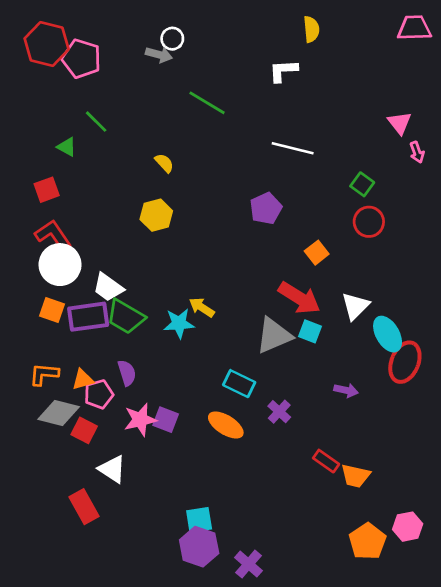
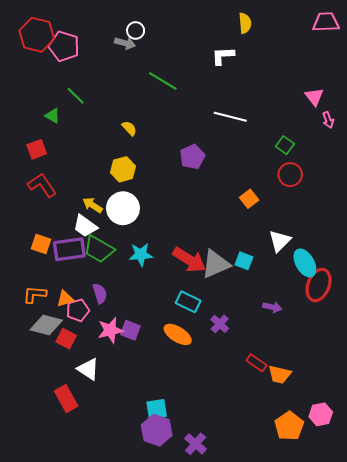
purple pentagon: (266, 208) -> (192, 157), moved
white circle: (60, 265) -> (123, 208), moved
red arrow: (299, 298) -> (189, 260), moved
yellow arrow: (202, 307) -> (92, 205), moved

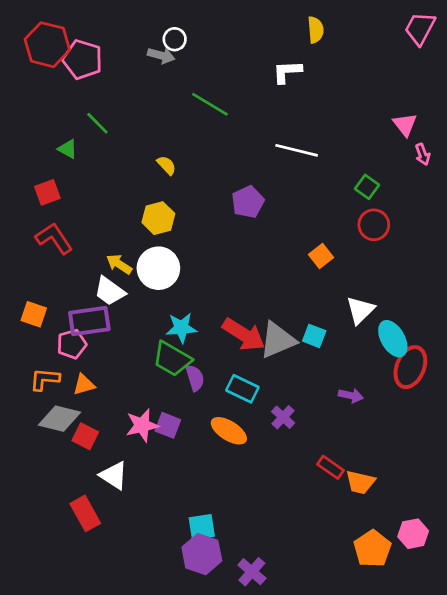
pink trapezoid: (326, 22) -> (420, 28), turned -60
orange square: (41, 244) -> (34, 314), moved
green trapezoid: (99, 249) -> (172, 359), moved
purple semicircle: (100, 293) -> (195, 378), moved
pink pentagon: (78, 310) -> (72, 344), moved

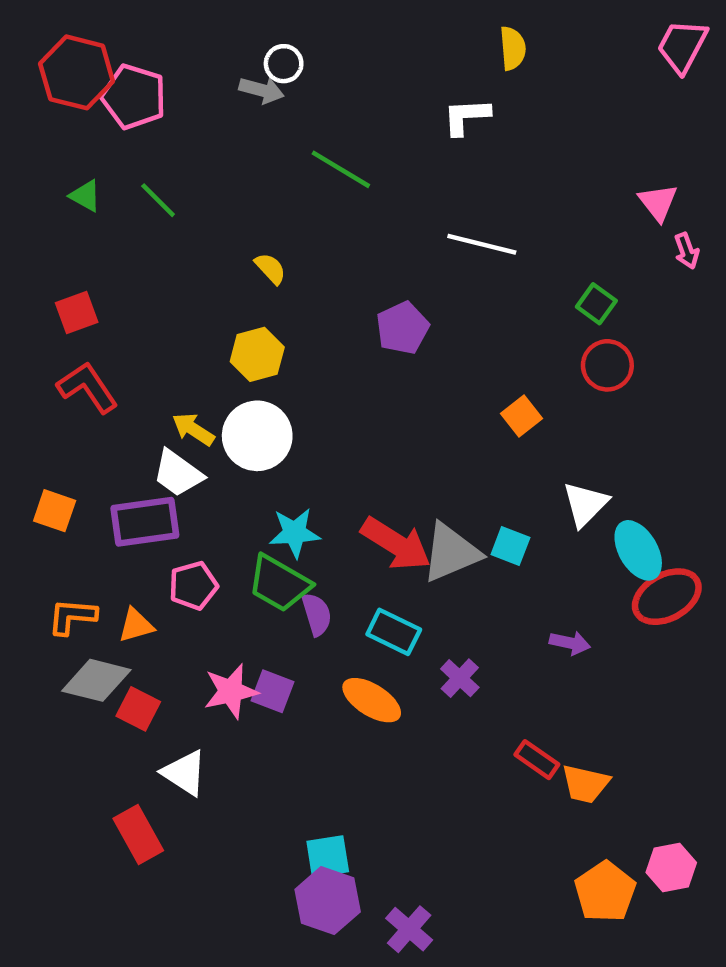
green triangle: (68, 149) -> (85, 196), moved
pink pentagon: (72, 344) -> (193, 586), moved
red ellipse: (410, 367) -> (667, 597), turned 39

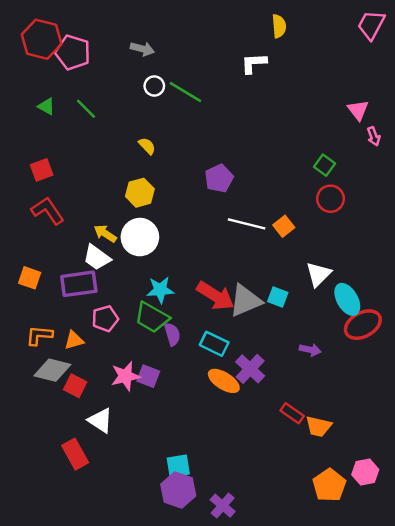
white circle: (284, 64) -> (154, 86), moved
white line: (482, 244) -> (247, 224), moved
purple cross: (460, 678) -> (250, 369), size x1.4
orange ellipse: (372, 700) -> (224, 381), moved

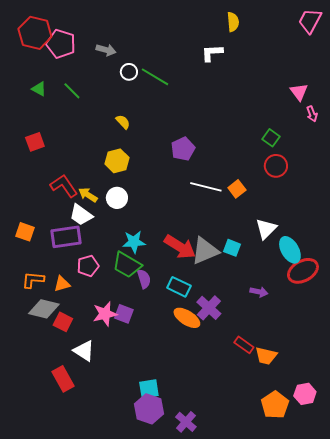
gray arrow: (142, 49) -> (106, 50), moved
red L-shape: (48, 211) -> (64, 186), moved
white circle: (140, 237) -> (117, 198), size x0.7

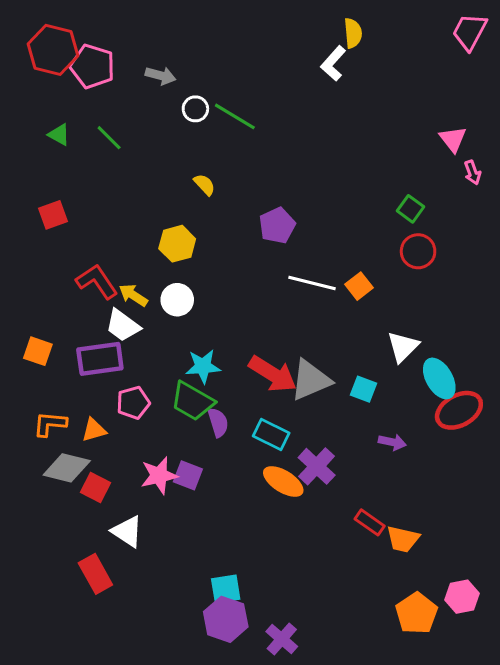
white L-shape: (212, 53) -> (333, 63), moved, turned -45
yellow semicircle: (123, 122) -> (204, 185), moved
cyan square: (232, 248) -> (364, 389), moved

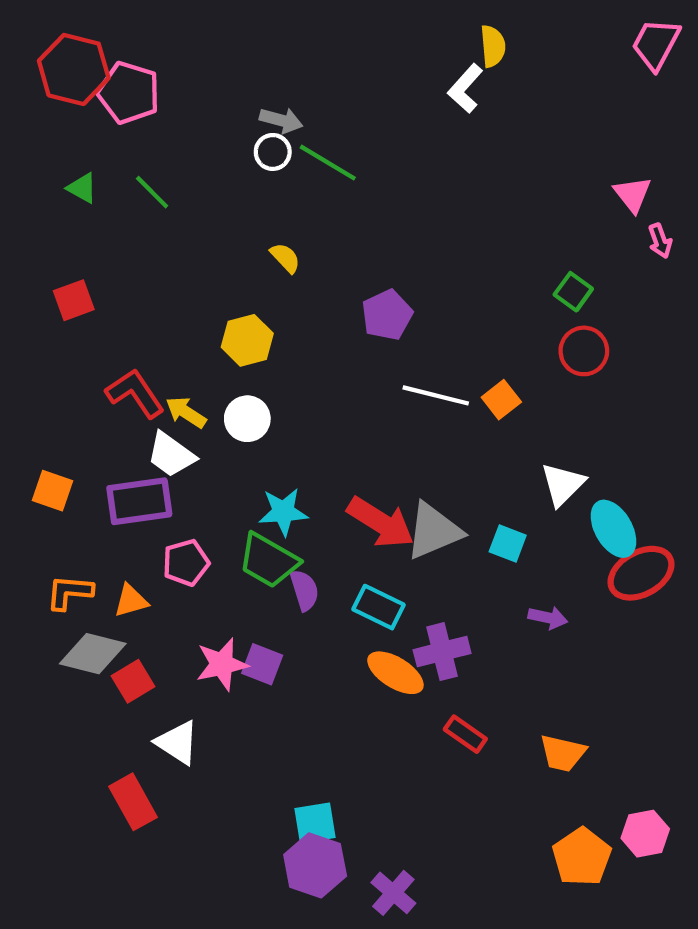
gray arrow: (161, 76) -> (281, 120), moved
purple cross: (317, 466) -> (442, 652), turned 33
red square: (95, 488) -> (133, 681), turned 32
red rectangle: (370, 522) -> (465, 734), moved

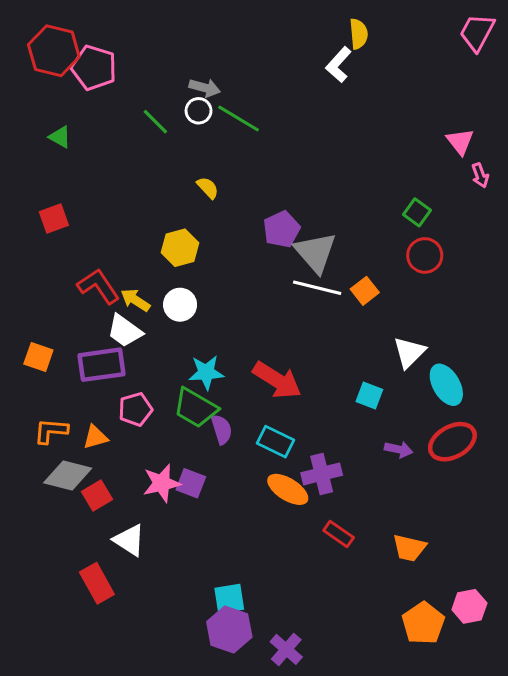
green line: (152, 192) -> (155, 122), moved
gray triangle: (434, 531) -> (315, 252), moved, turned -48
red ellipse: (641, 573) -> (452, 442), moved

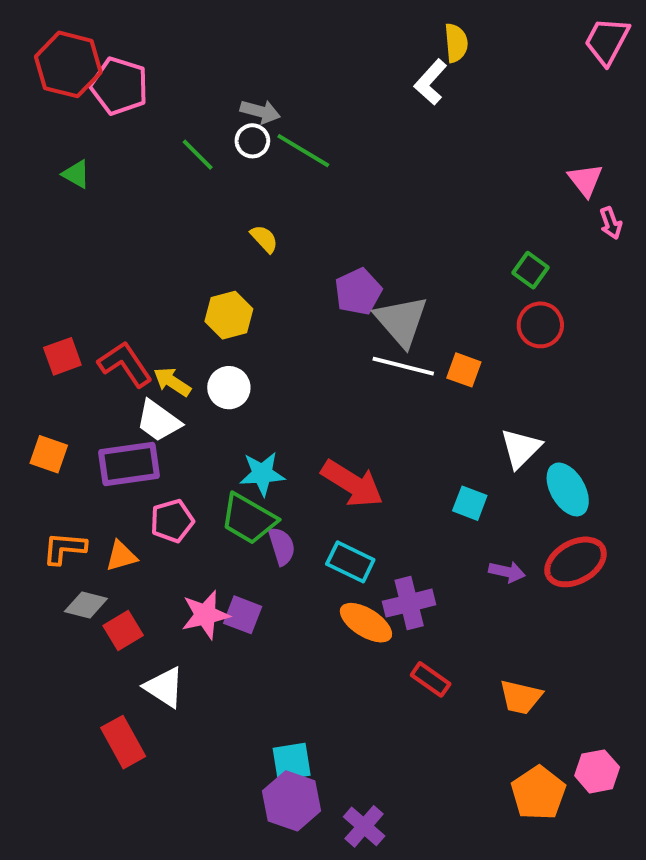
red square: (54, 219) -> (62, 356), moved
orange square: (365, 291) -> (464, 370), turned -32
gray diamond: (68, 476) -> (86, 605), size x0.7

